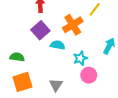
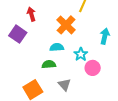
purple square: (40, 30) -> (18, 34), moved
green semicircle: (17, 57) -> (49, 64), moved

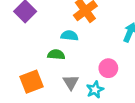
cyan star: (81, 54) -> (95, 90), moved

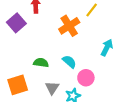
cyan semicircle: (69, 36) -> (69, 62), moved, turned 32

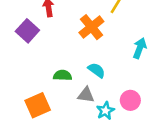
pink circle: (86, 78) -> (130, 100), moved
gray triangle: (52, 88) -> (86, 95), moved, turned -48

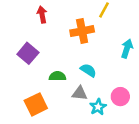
orange cross: (91, 27) -> (82, 31), turned 30
purple square: (27, 31) -> (28, 53), moved

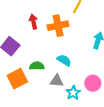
red arrow: (42, 15) -> (33, 22), moved
orange square: (36, 104) -> (17, 79), moved

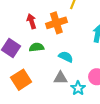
green semicircle: (37, 66) -> (37, 47), moved

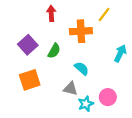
red arrow: (32, 21) -> (51, 13), moved
green semicircle: (37, 47) -> (54, 51), turned 112

